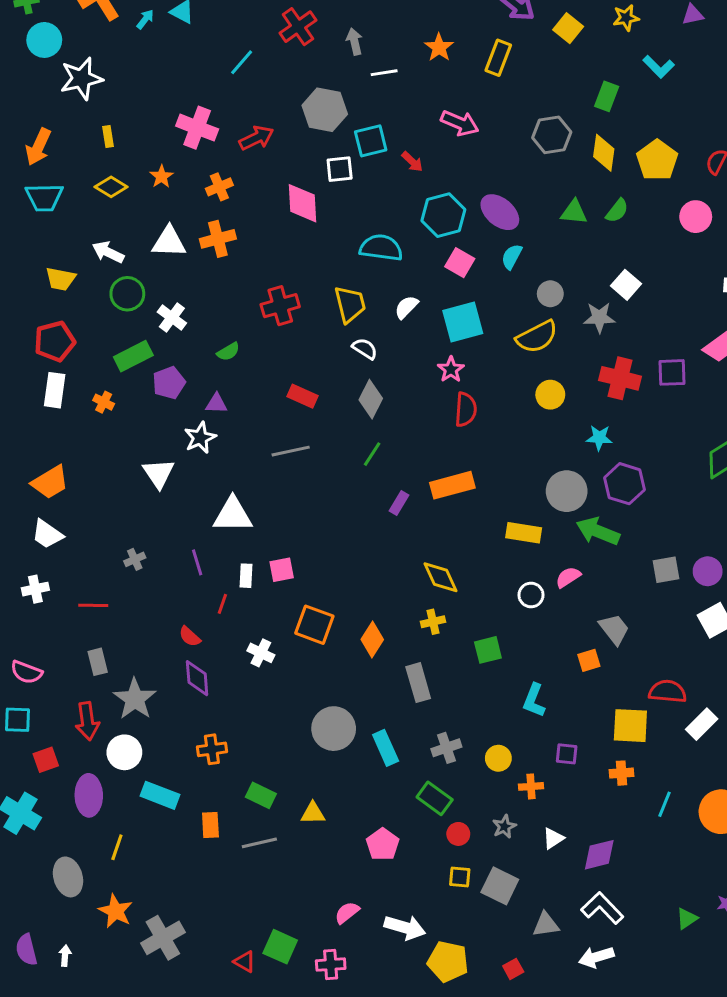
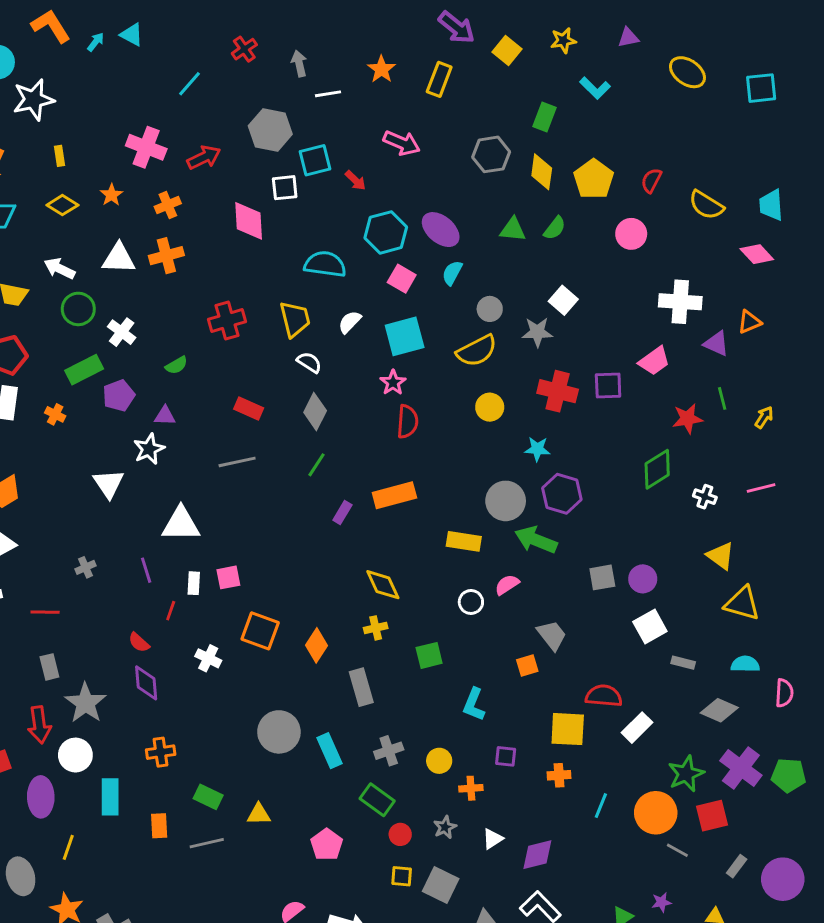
red cross: (298, 27) -> (244, 49), size x0.7
cyan rectangle: (160, 795) -> (110, 797), turned 69

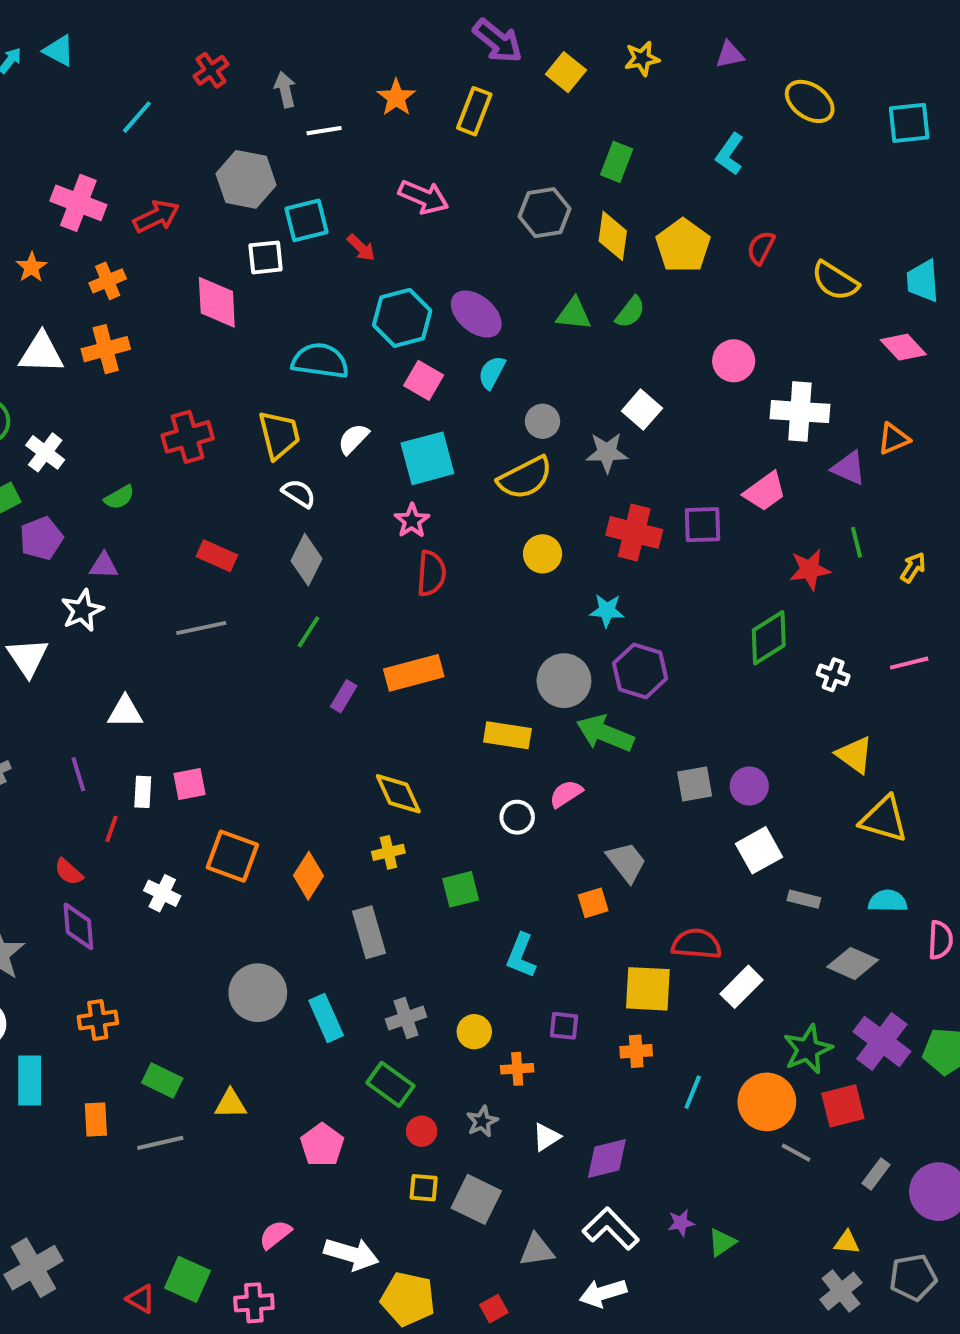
cyan L-shape: (595, 88) -> (730, 154), moved, turned 80
pink circle: (631, 234) -> (734, 361), moved
white triangle: (181, 524) -> (125, 712), size x0.7
purple star: (661, 902) -> (681, 1223), moved

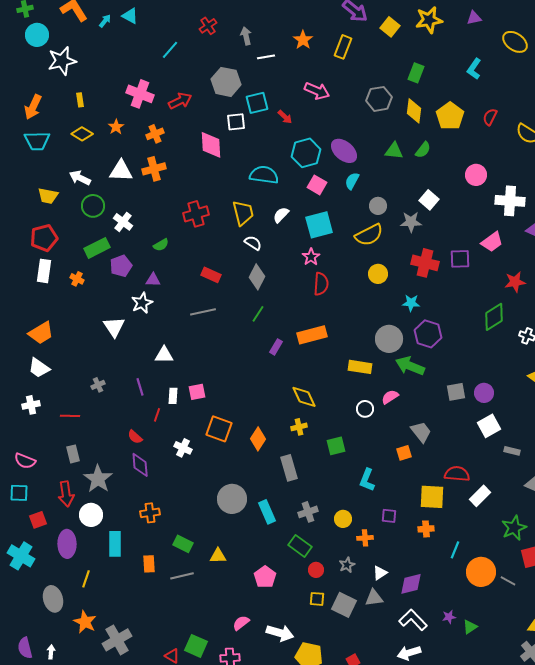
yellow star: (642, 59) -> (429, 20), size x1.5
orange circle: (767, 1102) -> (481, 572), moved
gray triangle: (537, 1250) -> (374, 598), moved

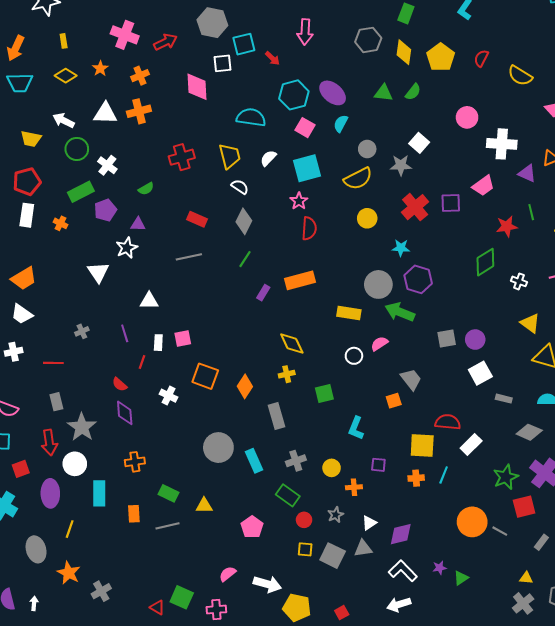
pink arrow: (317, 91) -> (305, 32), turned 70
red cross: (425, 263) -> (415, 207), turned 36
cyan line: (455, 550) -> (444, 475), moved
gray cross: (117, 640) -> (101, 591), size x0.7

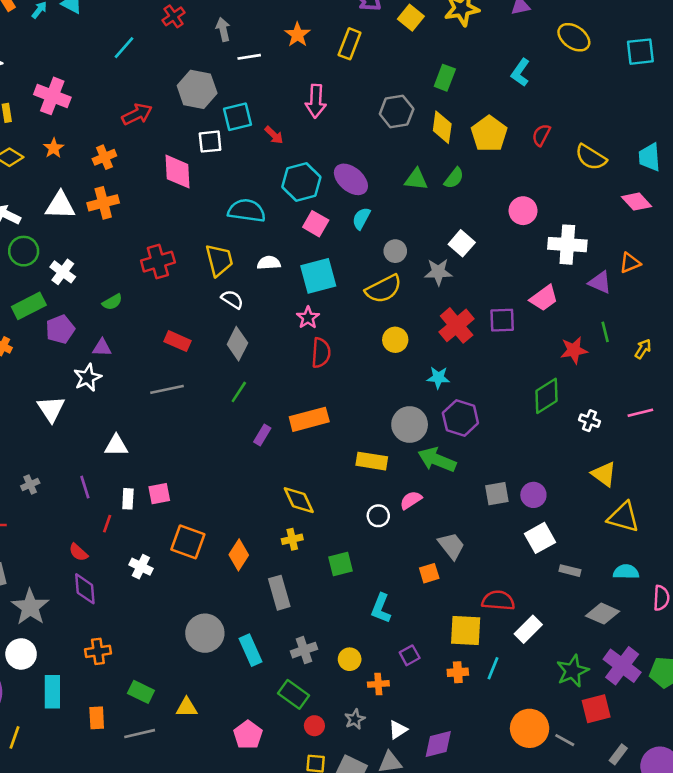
pink cross: (125, 35) -> (52, 96), moved
white semicircle: (268, 158) -> (269, 263), turned 42
purple square: (378, 465) -> (410, 655), turned -35

